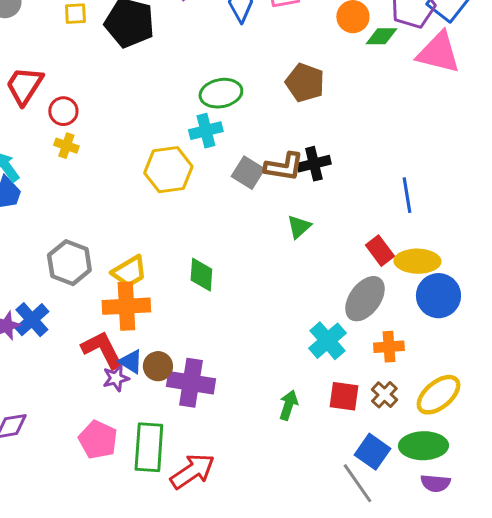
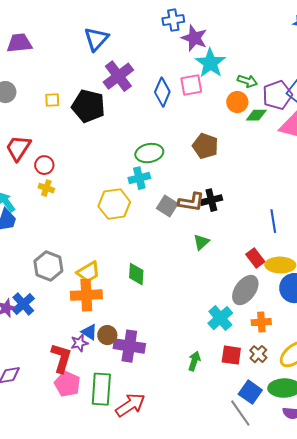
red L-shape: (102, 350) -> (61, 358), moved, turned 44

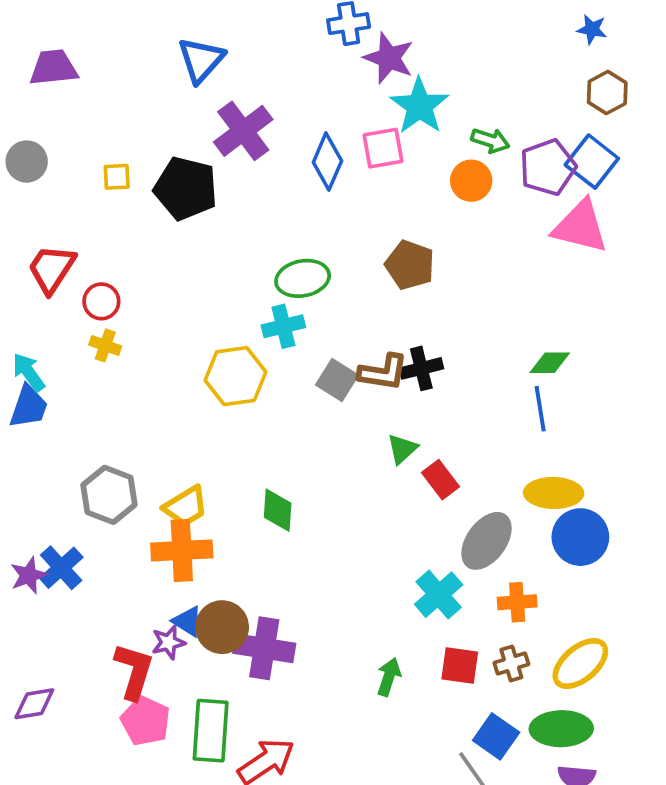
green diamond: (256, 115) -> (550, 363), moved
red rectangle: (255, 258) -> (441, 480), moved
brown circle: (107, 335) -> (222, 627), size x1.4
brown cross: (258, 354) -> (511, 664), turned 30

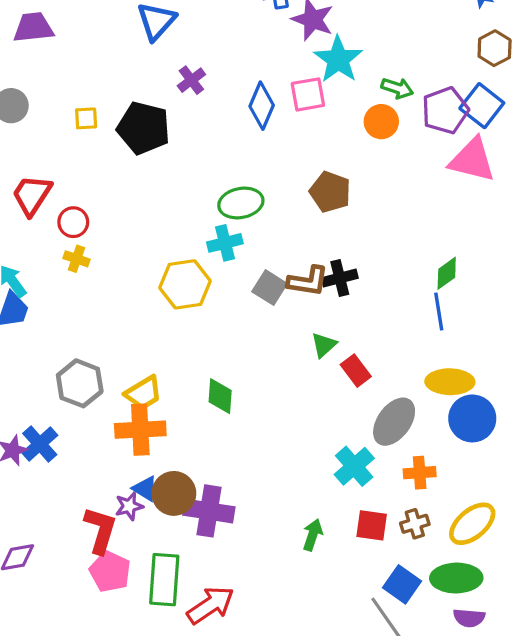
purple cross: (243, 131) -> (191, 80), size x0.6
green diamond: (550, 363) -> (447, 273), turned -36

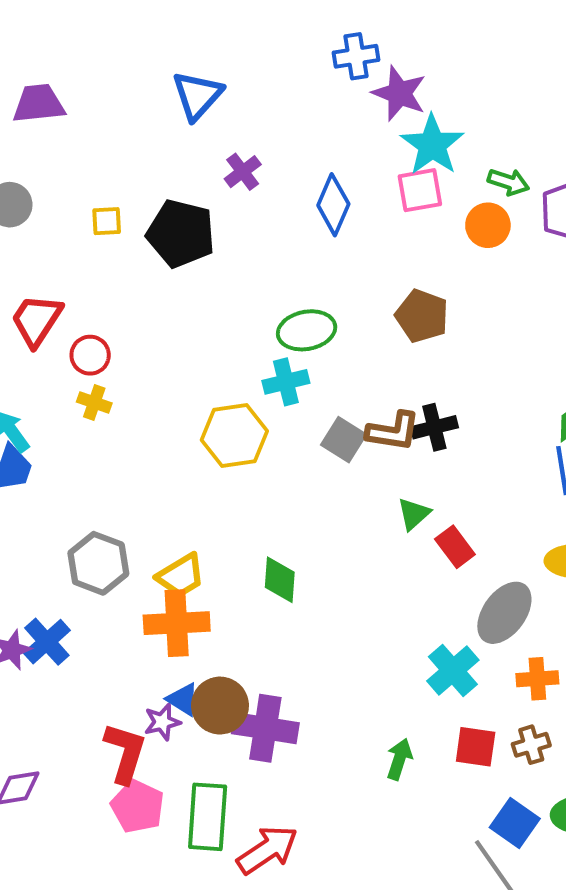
pink square: (308, 94) -> (420, 190), moved

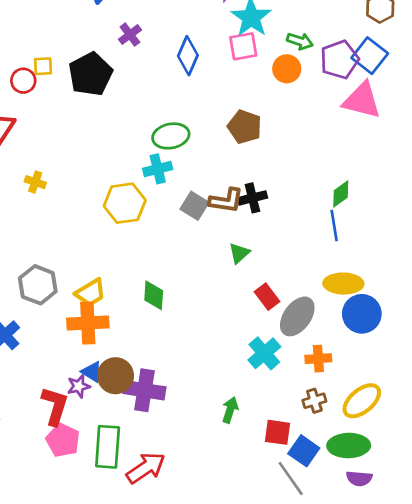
black pentagon: (181, 233) -> (90, 74), turned 30
red circle: (90, 355) -> (23, 81), moved
red rectangle: (455, 547) -> (267, 297), moved
red square: (476, 747) -> (278, 432), moved

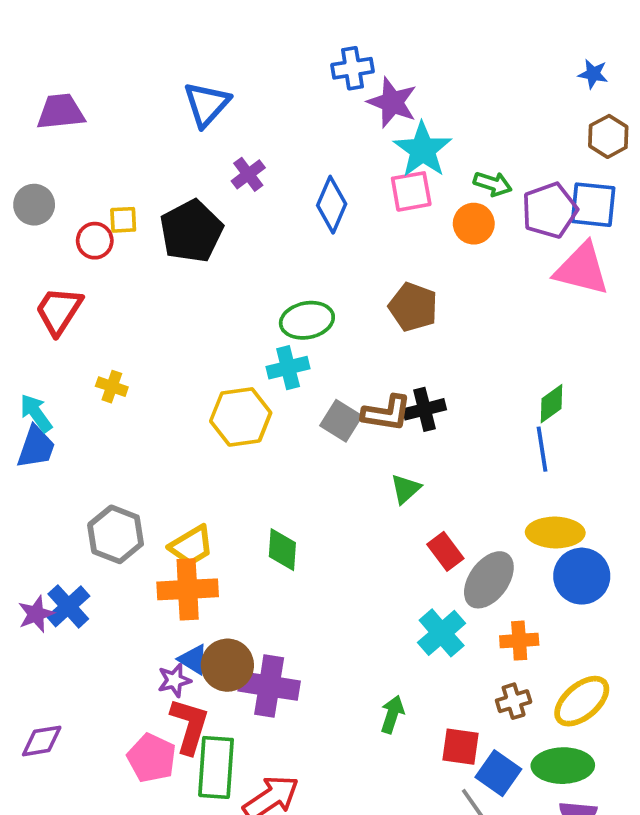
blue square: (370, 56) -> (593, 205), turned -32
red L-shape: (55, 406) -> (189, 726), moved

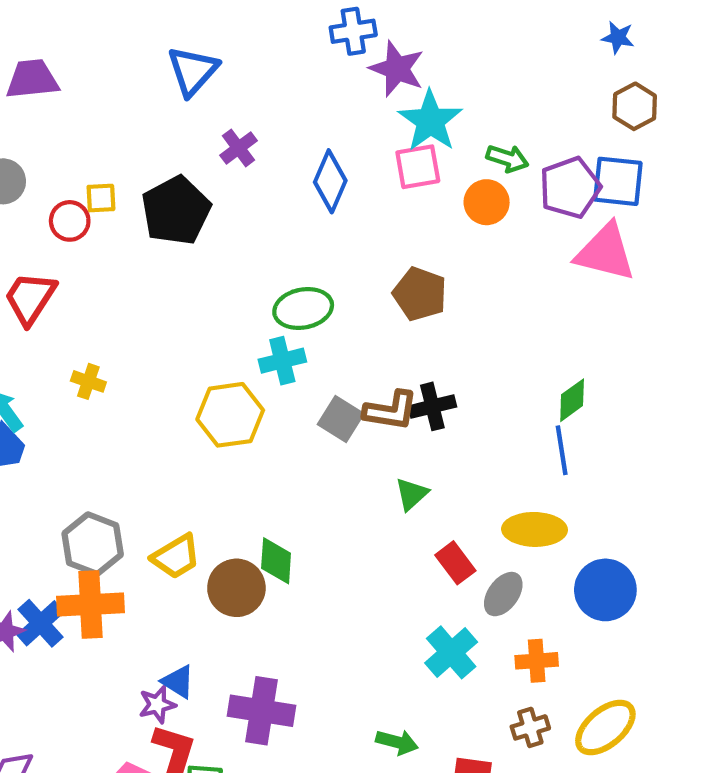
yellow ellipse: (555, 532) -> (535, 529), moved
gray ellipse: (489, 580) -> (503, 594), size x0.7
orange cross: (188, 589) -> (91, 604), moved
brown circle: (227, 665) -> (236, 588), moved
green arrow: (392, 714) -> (397, 742), turned 87

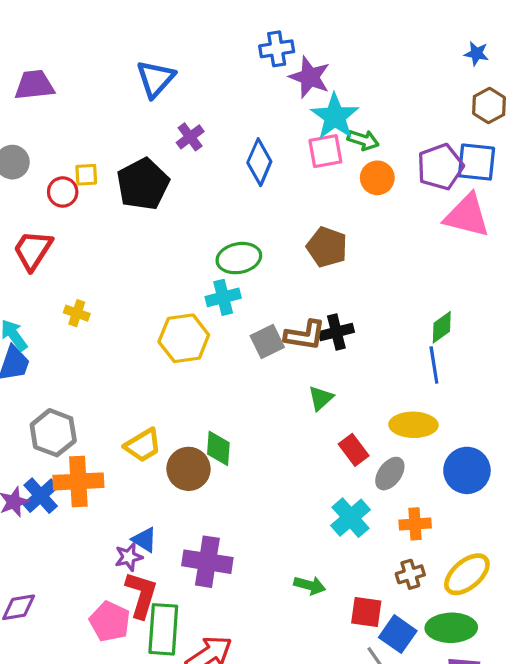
green arrow: (507, 158) -> (363, 140), moved
gray square: (341, 419) -> (267, 341), turned 32
gray hexagon: (93, 544) -> (53, 433), moved

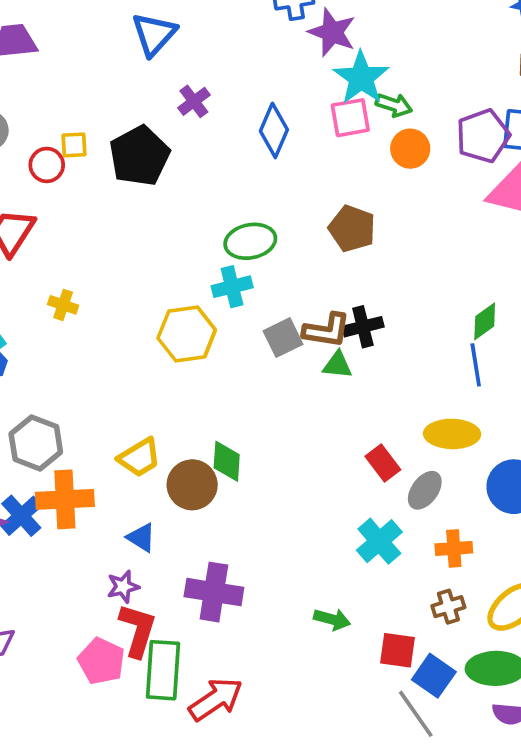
green triangle: (321, 398) -> (338, 365), moved, turned 48
blue triangle: (144, 540) -> (141, 538), moved

